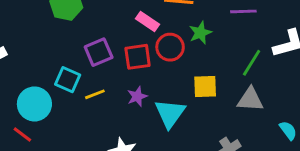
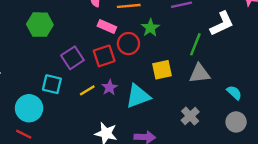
yellow line: (95, 94) -> (87, 90), moved
cyan triangle: (170, 113) -> (138, 96), turned 44

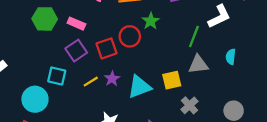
pink rectangle: (107, 26) -> (76, 24), moved
yellow square: (162, 70) -> (172, 80), moved
cyan semicircle: (234, 93) -> (231, 57), moved, turned -126

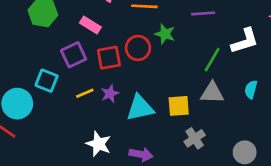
green star: (151, 21) -> (165, 34), turned -30
pink rectangle: (76, 24) -> (90, 25), moved

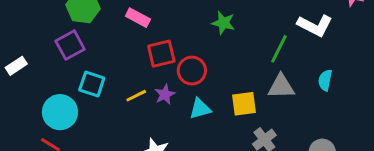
white L-shape: (245, 41) -> (315, 25), turned 48
red circle: (138, 48) -> (192, 71), moved
purple square: (74, 55) -> (70, 45), moved
cyan triangle: (140, 108) -> (200, 109), size x0.7

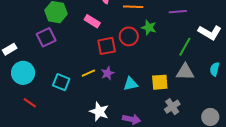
red circle: (192, 71) -> (129, 36), moved
cyan square: (92, 84) -> (61, 82), moved
cyan circle: (60, 112) -> (23, 73), moved

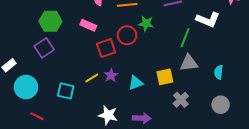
cyan semicircle: (215, 69) -> (219, 72), moved

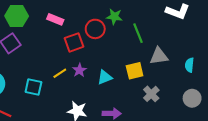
green line: (185, 38) -> (138, 33), moved, turned -42

